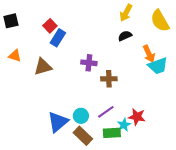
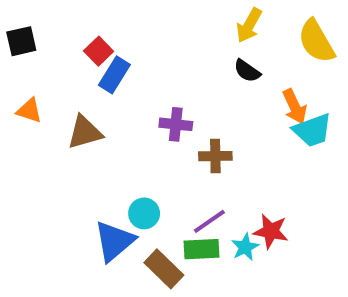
black semicircle: (125, 36) -> (247, 71), turned -120
cyan circle: (81, 116) -> (144, 213), moved
green rectangle: (112, 133) -> (202, 249), moved

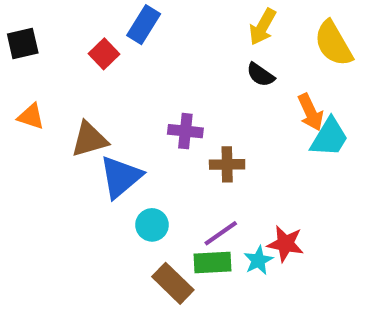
blue rectangle: (114, 75) -> (144, 25), moved
cyan trapezoid: (312, 130) -> (329, 137), turned -39
blue triangle: (114, 241) -> (121, 177), moved

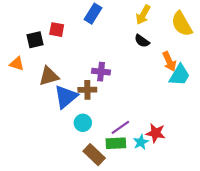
blue rectangle: (144, 25) -> (93, 14), moved
black square: (23, 43) -> (35, 40), moved
red square: (104, 54) -> (57, 30), turned -35
brown cross: (227, 164) -> (87, 90), moved

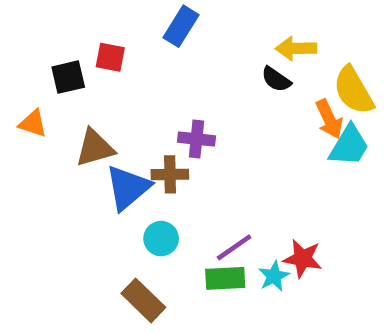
yellow arrow: (143, 15) -> (296, 48), moved, turned 60
yellow semicircle: (182, 24) -> (353, 90), moved
brown rectangle: (94, 155) -> (143, 300), moved

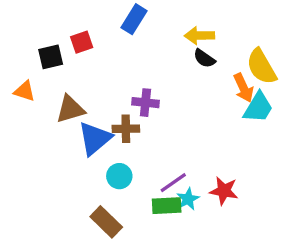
yellow arrow: (296, 48) -> (199, 36), moved
red square: (110, 57) -> (82, 42), turned -30
cyan star: (274, 276) -> (188, 199), moved

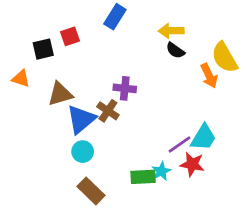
cyan trapezoid: (258, 107) -> (203, 138), moved
brown cross: (126, 129) -> (108, 111), turned 35
cyan circle: (119, 176) -> (83, 152), moved
purple line: (173, 183) -> (180, 145), moved

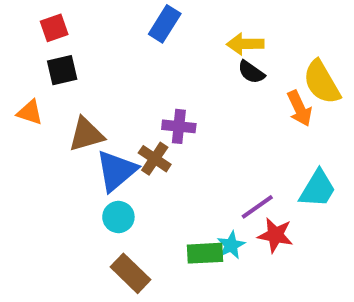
red square: (70, 36) -> (54, 28), moved
cyan trapezoid: (203, 138) -> (318, 189), moved

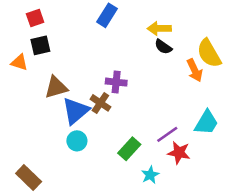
orange triangle: (30, 112) -> (19, 62), moved
cyan star: (231, 245) -> (150, 175), moved
green rectangle: (205, 253) -> (129, 149), moved, turned -45
brown rectangle: (131, 273) -> (29, 178), moved

